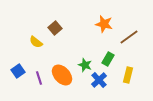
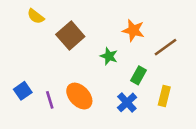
brown square: (55, 28) -> (70, 36), size x1.5
yellow semicircle: (36, 42) -> (36, 16), moved
green star: (85, 65) -> (109, 56), moved

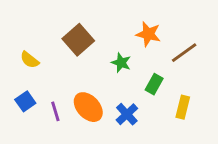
yellow semicircle: (36, 16) -> (30, 60), moved
blue cross: (127, 102) -> (127, 114), moved

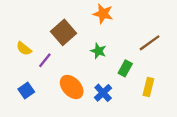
orange star: (148, 34) -> (103, 14), moved
blue square: (25, 101) -> (26, 90), moved
purple line: (55, 111) -> (45, 60), moved, turned 56

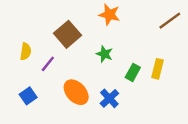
brown line: (150, 43) -> (170, 21), moved
yellow semicircle: (24, 49) -> (26, 52), turned -119
yellow rectangle: (148, 87) -> (157, 69), moved

